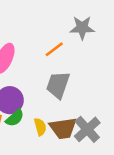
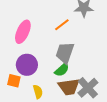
green semicircle: (15, 118) -> (62, 70), moved
yellow semicircle: (40, 127) -> (38, 92), moved

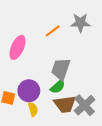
orange line: (62, 25) -> (53, 31), moved
purple circle: (27, 65) -> (29, 91), moved

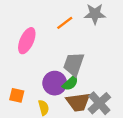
purple circle: (29, 91) -> (55, 83), moved

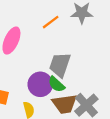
green semicircle: (70, 83) -> (56, 84), turned 84

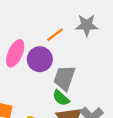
purple circle: (40, 84) -> (40, 59), moved

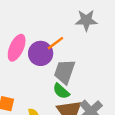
orange line: (55, 35) -> (55, 43), moved

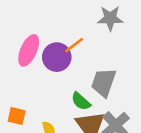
gray trapezoid: (65, 72) -> (104, 83), moved

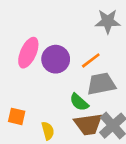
orange line: (74, 45) -> (91, 60), moved
gray trapezoid: (104, 83) -> (101, 84), turned 60

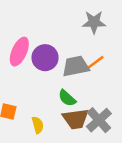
orange line: (91, 60) -> (95, 63), moved
gray trapezoid: (101, 84) -> (76, 66), moved

